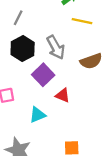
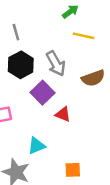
gray line: (18, 18) -> (16, 32), turned -42
cyan triangle: (37, 115) -> (36, 146), moved

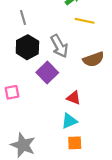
red triangle: (63, 114) -> (74, 98), moved
cyan triangle: (36, 146) -> (69, 121), moved

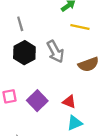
purple square: (47, 72) -> (37, 101), moved
cyan triangle: (69, 121) -> (75, 123), moved

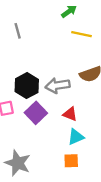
gray arrow: (55, 52) -> (58, 86), moved, turned 110
black hexagon: (24, 53) -> (27, 86), moved

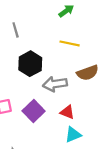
yellow line: (81, 34) -> (70, 43), moved
black hexagon: (27, 86) -> (30, 64), moved

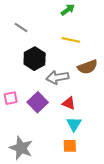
gray line: (16, 30) -> (21, 27), turned -40
cyan triangle: (73, 135) -> (74, 124), turned -35

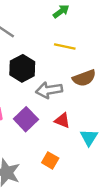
cyan triangle: (74, 124) -> (89, 137), moved
orange square: (70, 146) -> (50, 160), moved, turned 32

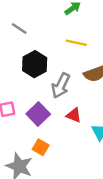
gray arrow: (49, 90) -> (61, 86), turned -55
orange square: (50, 160) -> (41, 147), moved

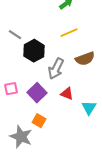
gray line: (19, 28) -> (15, 35), moved
yellow line: (76, 43) -> (69, 33), turned -36

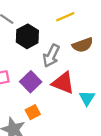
red triangle: (67, 94) -> (63, 83), size x1.6
orange square: (39, 121) -> (33, 112), turned 32

